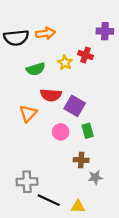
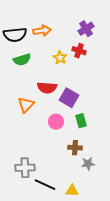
purple cross: (105, 31) -> (86, 29), moved, turned -35
green semicircle: (36, 69) -> (22, 60), moved

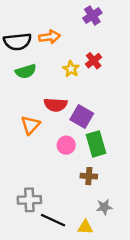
purple cross: (86, 29) -> (92, 15), moved
red cross: (79, 51) -> (94, 61), turned 32
green rectangle: (81, 121) -> (96, 144), size x1.5
gray star: (88, 164) -> (104, 207), moved

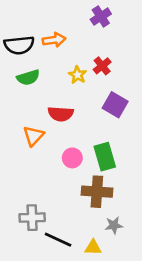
purple square: (82, 117) -> (115, 105), moved
brown cross: (89, 176) -> (97, 192), size x1.6

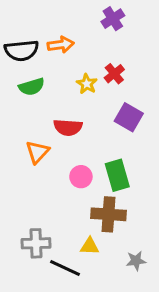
gray star: (114, 225) -> (136, 261), moved
yellow triangle: (93, 247) -> (90, 246), moved

